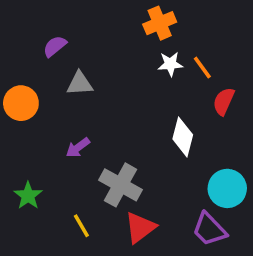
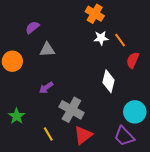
orange cross: (160, 23) -> (95, 14), turned -36

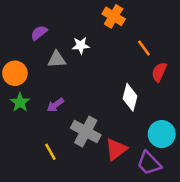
white star: (101, 38) -> (81, 45), moved
green star: (17, 116) -> (20, 102), moved
yellow line: (48, 134) -> (50, 152), moved
red triangle: (83, 135) -> (116, 149), moved

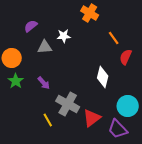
purple arrow: (55, 105) -> (44, 83), turned -96
yellow line: (50, 152) -> (48, 120), moved

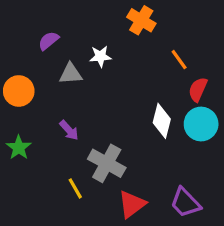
green star: (16, 81) -> (19, 148), moved
cyan circle: (128, 106) -> (201, 124), moved
red triangle: (92, 118) -> (132, 204), moved

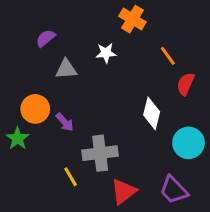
white star: (100, 56) -> (106, 53), moved
orange circle: (19, 91) -> (35, 109), moved
cyan circle: (201, 124) -> (188, 143), moved
gray cross: (107, 163) -> (100, 153), turned -36

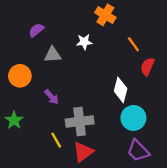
orange circle: (35, 109) -> (20, 76), moved
green star: (18, 138) -> (14, 120), moved
cyan circle: (188, 143) -> (133, 118), moved
red triangle: (124, 191) -> (83, 152), moved

